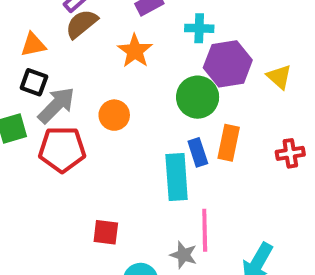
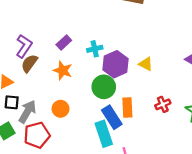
blue rectangle: (198, 152) -> (112, 117), size x1.5

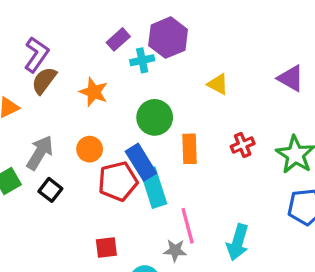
purple rectangle: (64, 42) -> (118, 39), moved
purple hexagon: (116, 64) -> (168, 38), moved
black square: (12, 102) -> (50, 190), moved, turned 32
blue rectangle: (112, 117) -> (141, 162), moved
red pentagon: (37, 135) -> (118, 181), moved

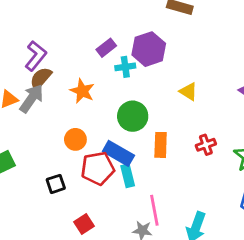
gray arrow: (40, 153) -> (32, 98), moved
blue rectangle: (141, 162) -> (118, 153), turned -32
cyan rectangle: (154, 188) -> (128, 176), size x0.7
black square: (50, 190) -> (56, 184), moved, turned 30
red square: (106, 248) -> (84, 224), turned -30

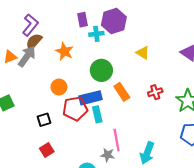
purple rectangle: (106, 48) -> (82, 20), turned -64
orange rectangle: (161, 145) -> (122, 92), turned -36
blue rectangle: (118, 153) -> (91, 98), turned -45
red square: (84, 224) -> (47, 150), moved

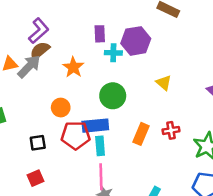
orange rectangle: (122, 92) -> (141, 134), moved, turned 48
pink line: (117, 140) -> (101, 177), moved

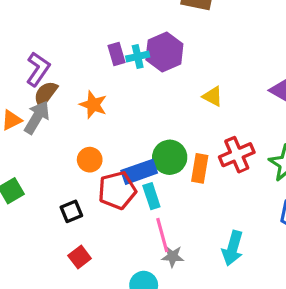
cyan cross: (113, 53) -> (138, 56), moved
green circle: (113, 96) -> (170, 157), moved
red cross: (171, 130) -> (237, 155), size x1.5

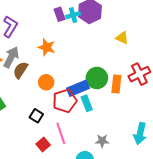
brown semicircle: (46, 94) -> (21, 70), moved
black square: (71, 211) -> (36, 116), turned -32
pink line: (162, 235) -> (61, 133), moved

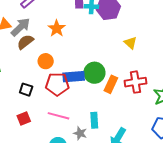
cyan rectangle: (87, 103) -> (94, 120), moved
black square: (36, 116) -> (26, 90), turned -32
pink line: (61, 133) -> (59, 116), moved, turned -75

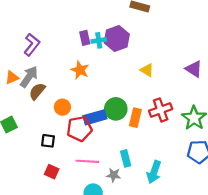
orange star: (57, 28) -> (80, 70), moved
red square: (24, 119) -> (52, 172), turned -32

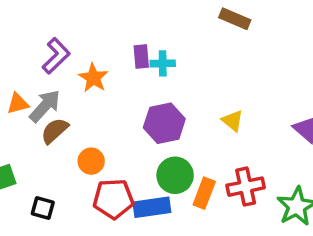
purple hexagon: (117, 39) -> (164, 123), moved
orange star: (80, 70) -> (93, 78), moved
blue rectangle: (95, 117) -> (152, 207), moved
black square: (48, 141) -> (43, 208), moved

